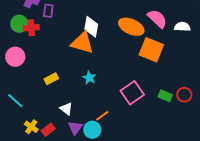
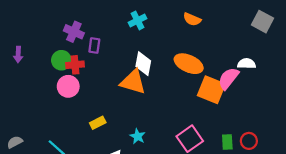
pink semicircle: (157, 19) -> (228, 78), moved, turned -95
pink circle: (15, 57) -> (68, 86), moved
cyan star: (89, 78) -> (137, 136), moved
green rectangle: (165, 96) -> (227, 142), turned 64

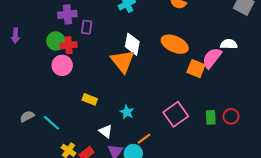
purple cross: (74, 32) -> (67, 14), turned -30
orange triangle: (133, 82) -> (123, 61), turned 35
orange square: (211, 90) -> (196, 69), size x0.7
yellow rectangle: (98, 123) -> (90, 99), turned 48
gray semicircle: (15, 142) -> (27, 116), moved

